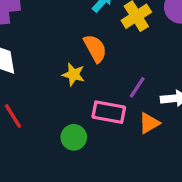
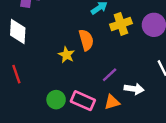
pink rectangle: (109, 112) -> (83, 101), moved

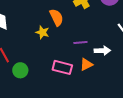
purple line: (110, 75) -> (80, 42), turned 48
green circle: (56, 100) -> (20, 70), moved

